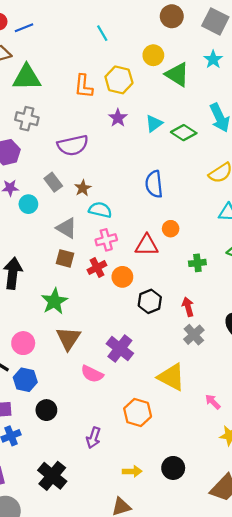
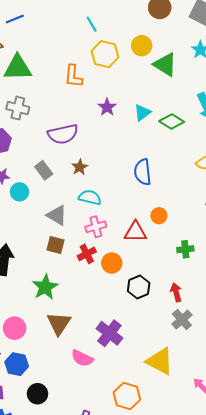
yellow hexagon: (119, 80) -> (105, 54), moved
brown star: (83, 188) -> (80, 167), moved

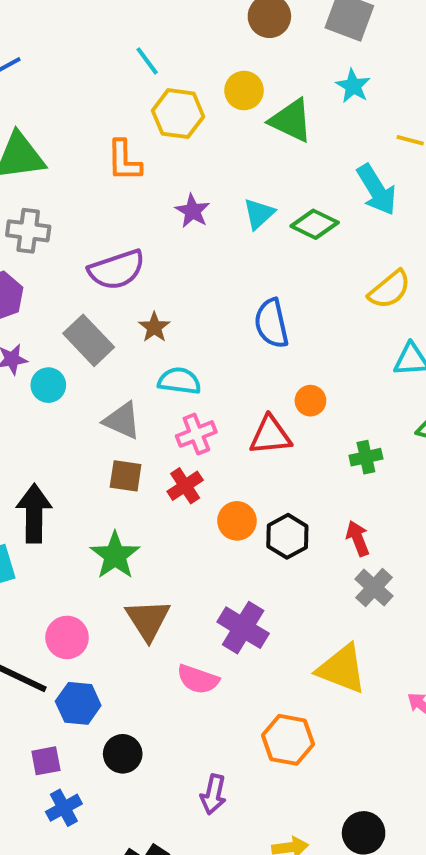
gray rectangle: (44, 170) -> (89, 340), size x1.4
orange circle: (112, 263) -> (237, 521), moved

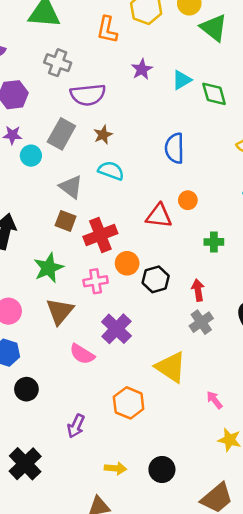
green diamond: (315, 224) -> (214, 94), turned 36
gray cross: (28, 231) -> (58, 63), moved
gray rectangle: (89, 340) -> (61, 134), turned 60
pink cross: (196, 434) -> (96, 281), moved
red cross: (185, 486) -> (100, 235), size x1.5

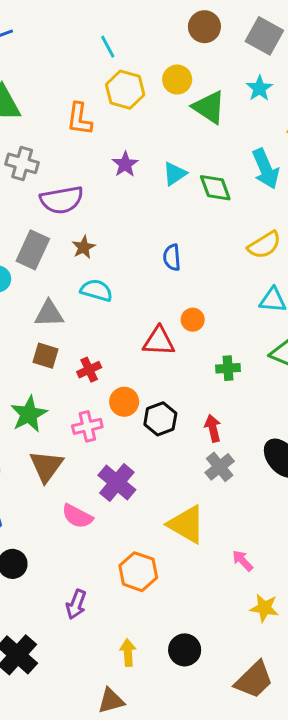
blue semicircle: (175, 148) -> (172, 257), size x0.7
gray triangle: (71, 187) -> (49, 314), turned -35
red cross: (100, 235) -> (89, 370), size x0.6
yellow arrow: (115, 468) -> (128, 653), turned -95

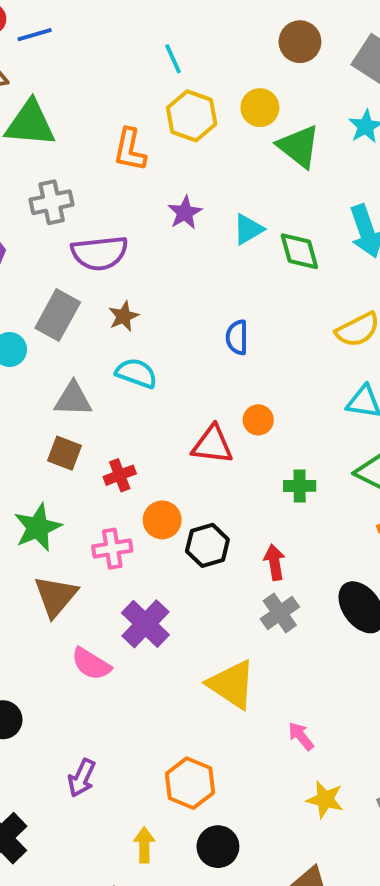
gray cross: (22, 163) -> (52, 202), turned -32
orange hexagon: (138, 572) -> (190, 783), moved

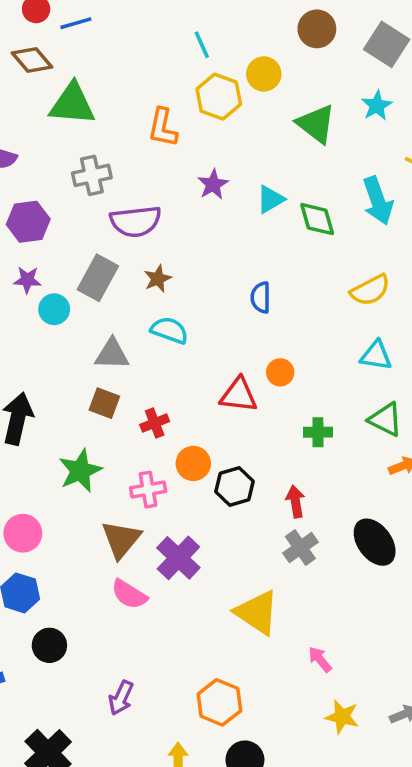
yellow circle: (260, 108) -> (264, 74), moved
brown triangle: (56, 596) -> (121, 539), moved

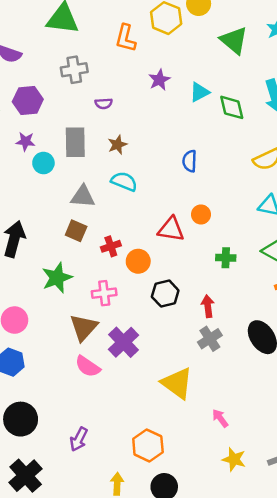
purple semicircle: (136, 221) -> (104, 104), size x0.5
gray rectangle: (98, 278) -> (75, 142), turned -32
orange circle: (193, 463) -> (138, 261), moved
black circle: (49, 645) -> (21, 419), moved, size x1.4

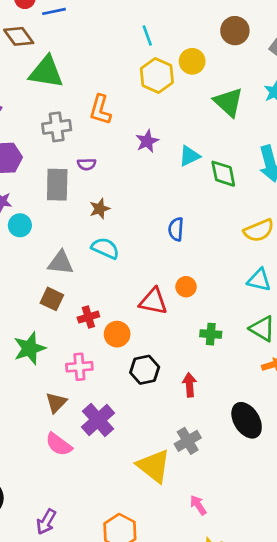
orange L-shape: (126, 38) -> (100, 110), moved
gray rectangle: (75, 142) -> (57, 185), moved
brown triangle: (84, 327) -> (56, 403), size x0.7
gray cross: (210, 339) -> (188, 441), moved

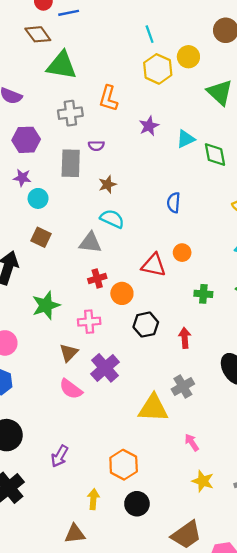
gray triangle: (61, 263) -> (90, 243), moved
brown square: (52, 299) -> (41, 237), moved
yellow triangle: (154, 466) -> (153, 408), turned -36

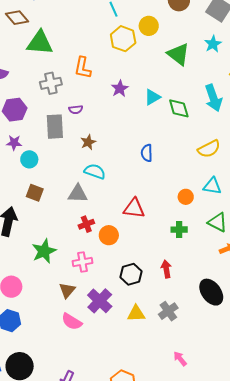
orange circle: (182, 253) -> (186, 197), moved
black hexagon: (146, 325) -> (131, 274), moved
yellow triangle: (153, 408) -> (136, 314), moved, size x0.7

